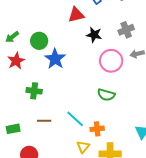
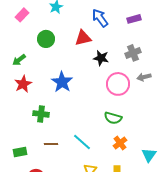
green circle: (39, 41) -> (46, 39), moved
orange cross: (97, 129) -> (120, 143), moved, turned -32

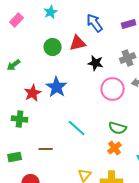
green circle: (46, 39) -> (53, 47), moved
red star: (23, 84) -> (33, 93), moved
green cross: (41, 114) -> (20, 119), moved
green semicircle: (113, 118) -> (118, 128), moved
cyan line: (82, 142) -> (77, 128), moved

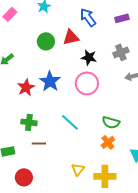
pink circle: (113, 89) -> (87, 83), moved
green cross: (20, 119) -> (29, 122), moved

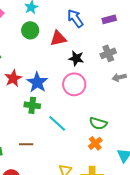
green circle: (46, 41) -> (30, 30), moved
red star: (26, 87) -> (13, 78), moved
green cross: (29, 122) -> (32, 105), moved

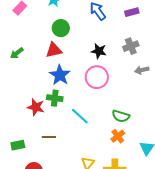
green circle: (30, 30) -> (61, 28), moved
red triangle: (58, 38) -> (54, 50), moved
red star: (13, 78) -> (36, 107), moved, turned -30

